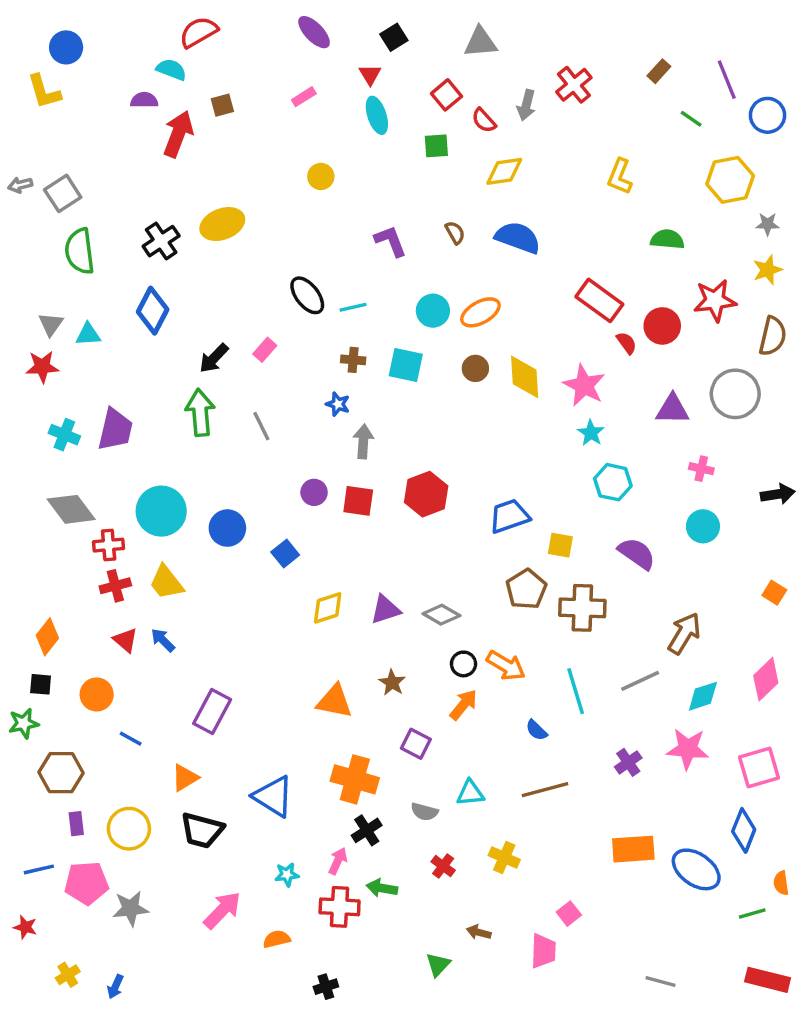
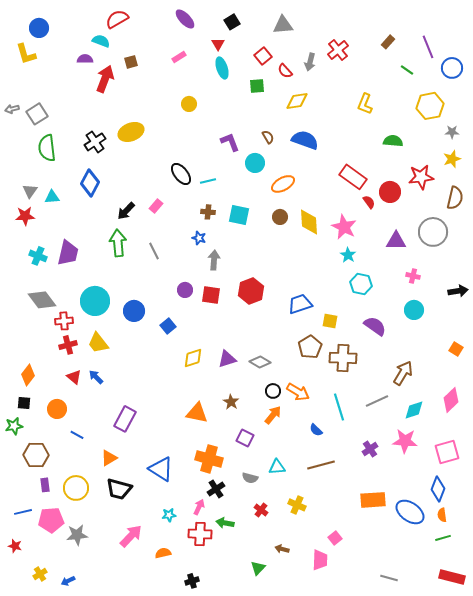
cyan circle: (433, 311) -> (255, 163), moved
orange semicircle: (781, 883) -> (442, 515), moved
blue arrow: (115, 987) -> (68, 581), turned 40

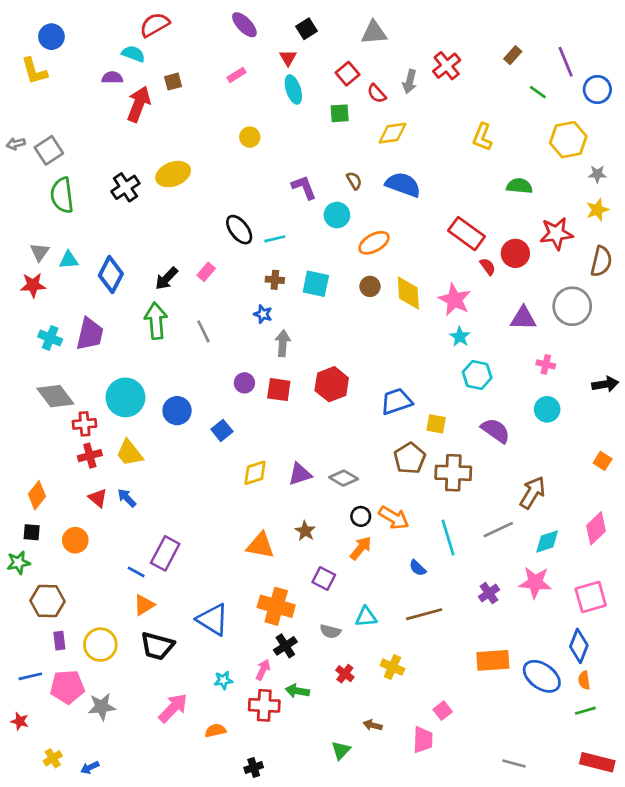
blue diamond: (90, 183) -> (111, 275), moved
blue line: (77, 435) -> (136, 572), moved

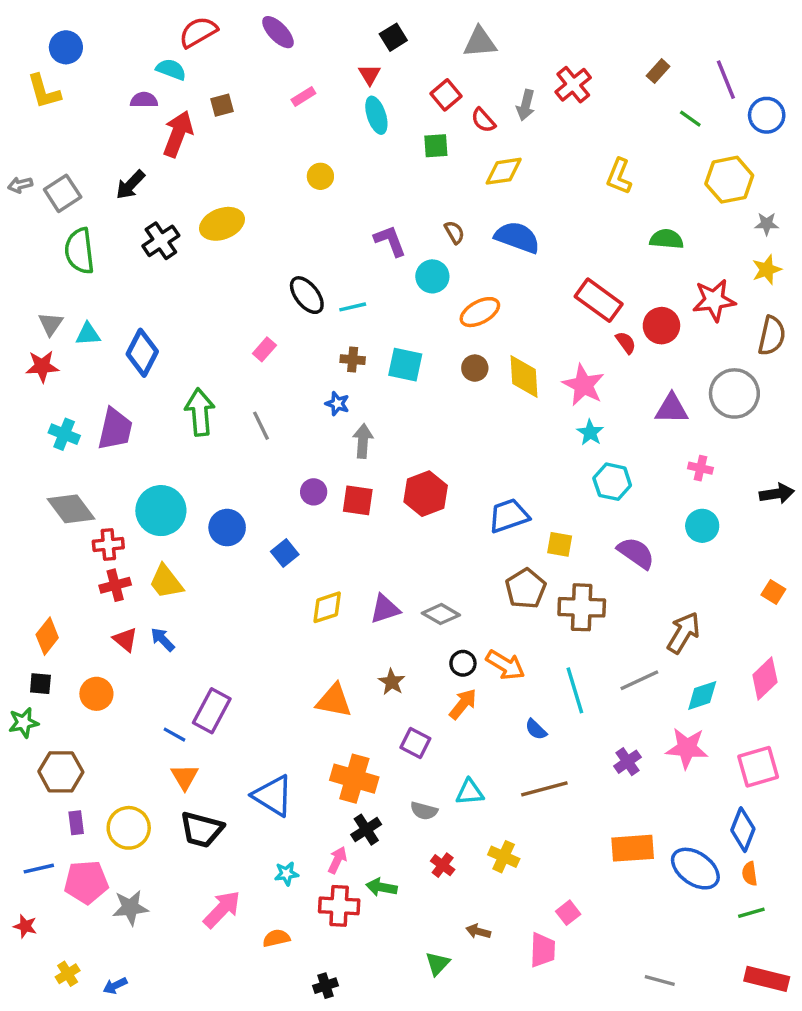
purple ellipse: (244, 25) -> (278, 32), moved
black arrow: (166, 278) -> (130, 185), moved
orange triangle: (144, 605) -> (185, 777), turned -30

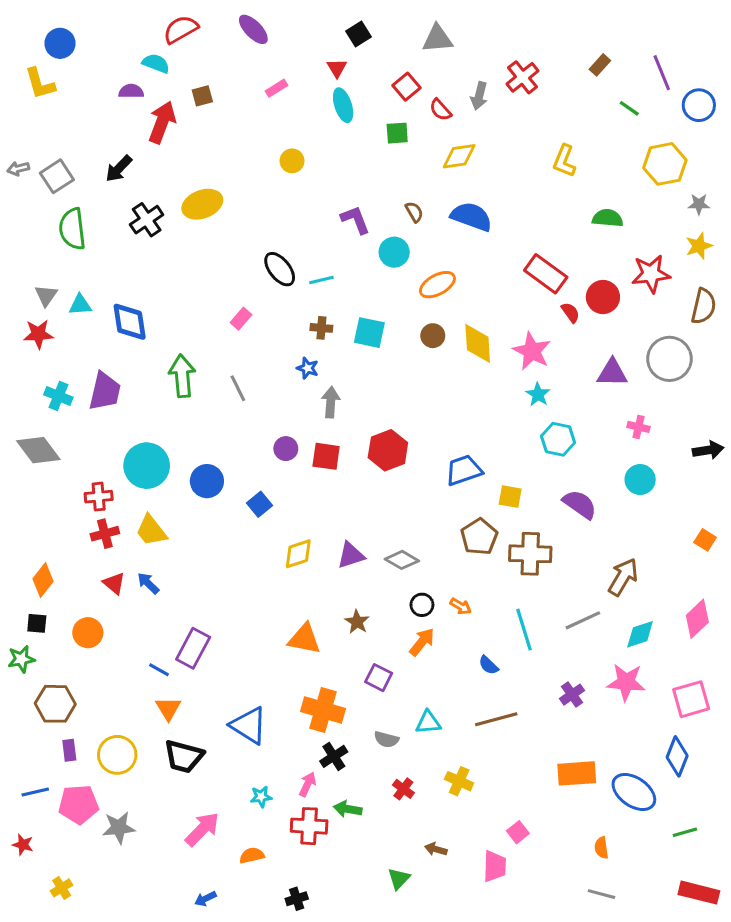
blue diamond: (142, 353) -> (130, 322), turned -36
gray diamond: (71, 509) -> (38, 450), moved
orange arrow: (505, 665) -> (461, 606), size x0.6
orange semicircle: (750, 874) -> (601, 848), moved
blue arrow: (115, 986) -> (205, 899), moved

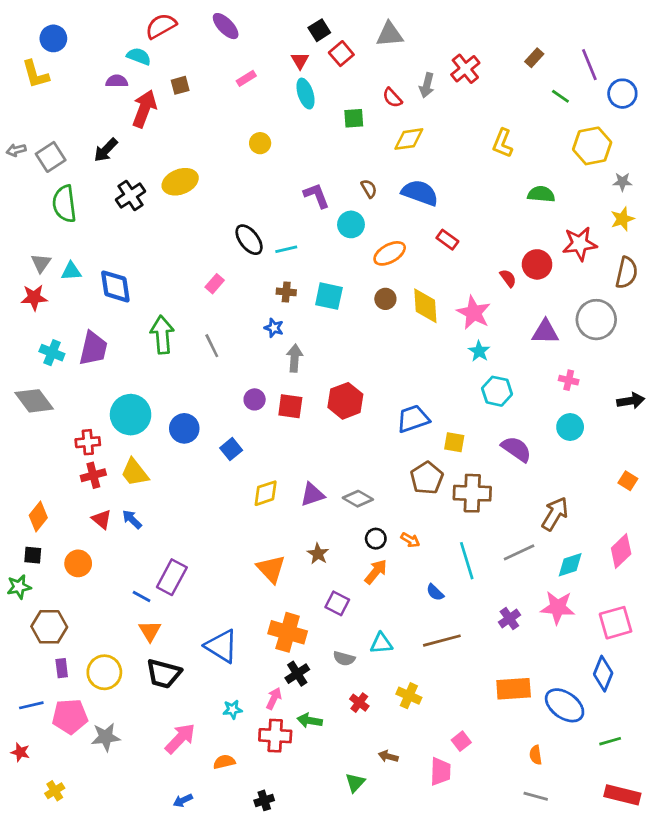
red square: (406, 87) -> (341, 54), moved
red rectangle: (546, 274) -> (447, 240), moved, size x0.6
orange triangle: (304, 639) -> (271, 569), turned 36

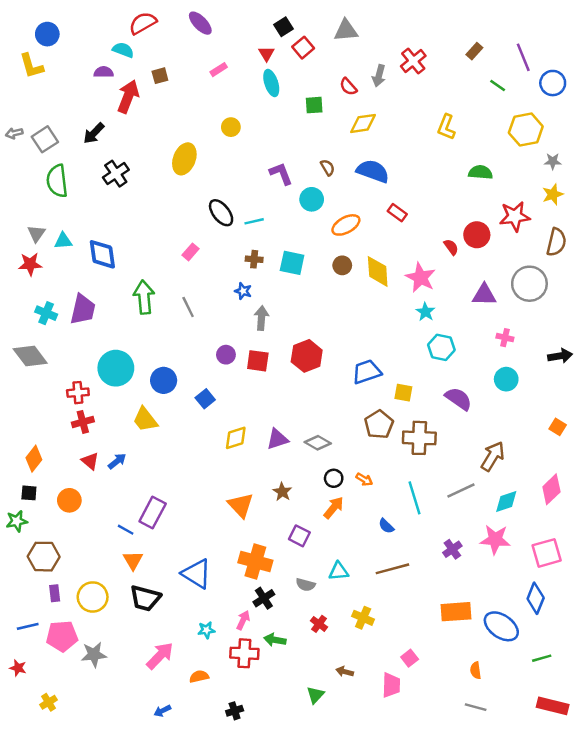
yellow ellipse: (180, 182) -> (184, 159), moved, turned -48
yellow trapezoid: (135, 472) -> (145, 420), moved
blue arrow: (132, 519) -> (117, 461), turned 96

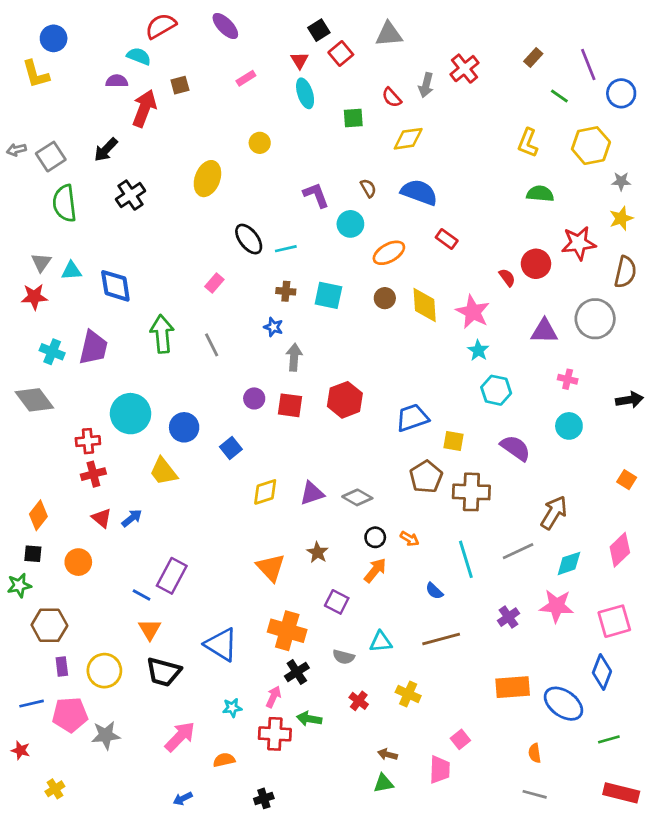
yellow L-shape: (446, 127) -> (528, 143), moved
green triangle: (315, 695) -> (383, 783), moved, turned 36

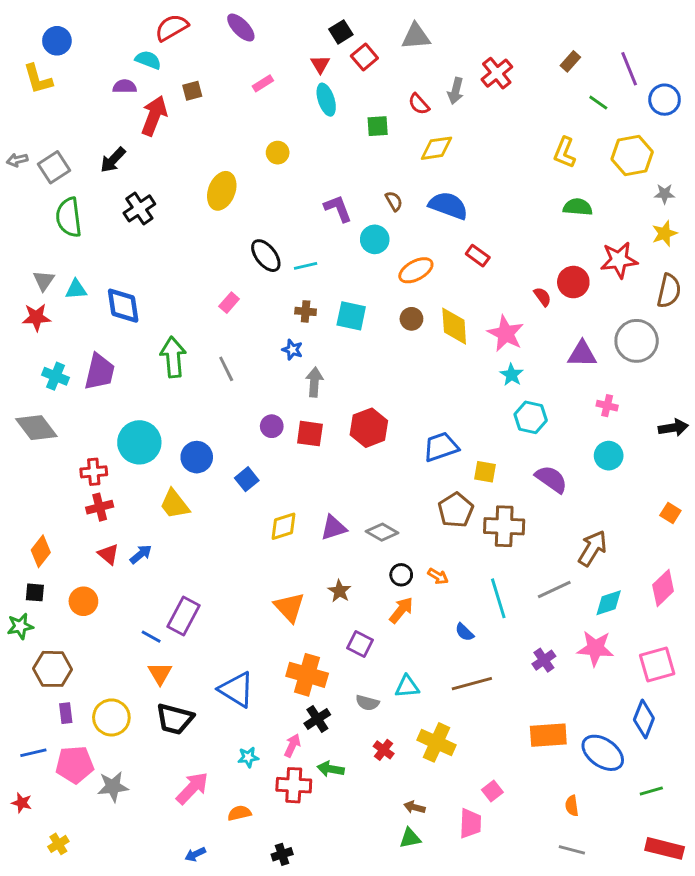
yellow cross: (408, 694) -> (437, 742), size x1.4

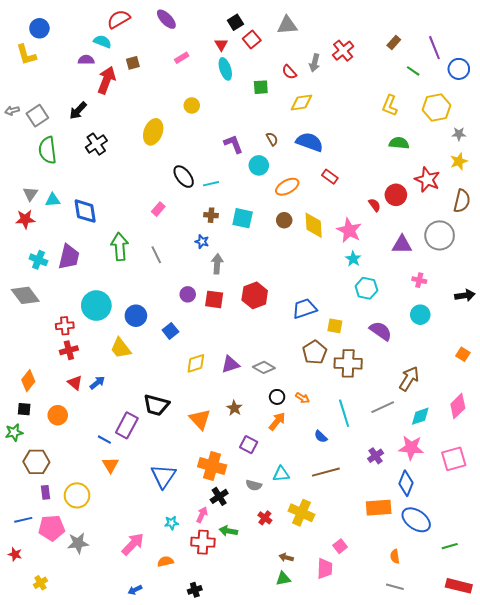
red star: (619, 260) -> (427, 180), turned 30
blue triangle: (236, 690) -> (163, 476), turned 32
black trapezoid: (175, 719) -> (156, 405), moved
blue diamond: (644, 719) -> (406, 483), moved

